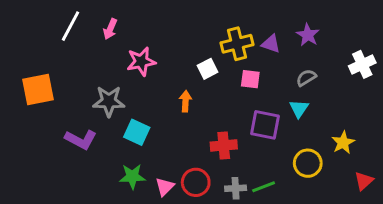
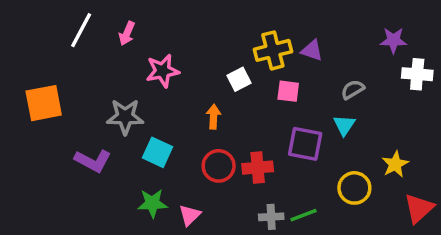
purple star: (308, 35) -> (393, 40), moved, turned -30
white cross: (362, 64) -> (417, 74), turned 30
red triangle: (364, 181) -> (419, 208), size x1.4
red circle: (196, 182) -> (219, 166), moved

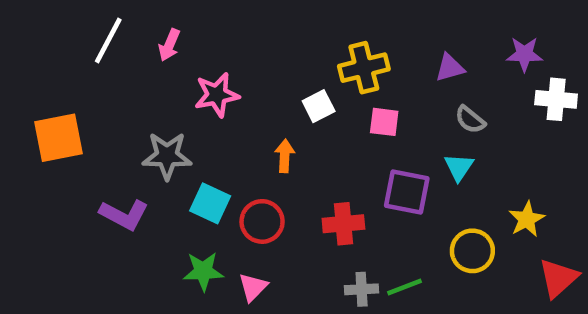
purple triangle: (312, 50) -> (450, 68), moved, turned -35
gray semicircle: (353, 89) -> (470, 120), turned -110
red circle: (219, 166) -> (262, 221), moved

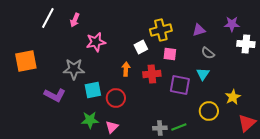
cyan square: (210, 203) -> (93, 90), turned -36
red cross: (343, 224) -> (152, 74), moved

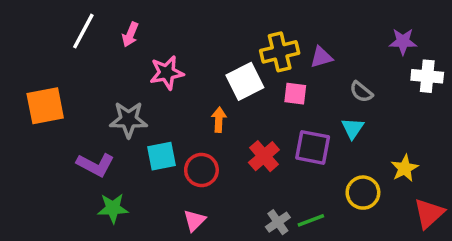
purple triangle: (199, 30) -> (321, 57), moved
white square: (141, 47) -> (245, 81), size x1.5
red cross: (152, 74) -> (264, 156), moved, turned -36
green star: (90, 120) -> (113, 208), moved
gray cross: (160, 128) -> (278, 222), turned -32

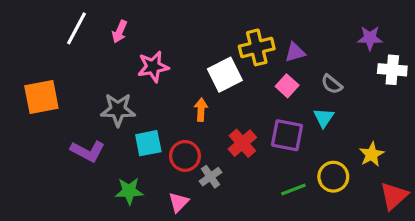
pink square: (295, 94) -> (287, 86), moved, turned 35
green star: (113, 208) -> (129, 191), moved
green line: (311, 220) -> (293, 189), moved
gray cross: (278, 222) -> (210, 177), moved

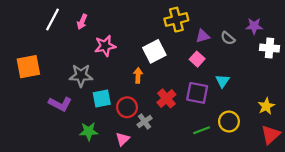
yellow cross: (257, 47) -> (176, 20), moved
gray semicircle: (332, 84) -> (228, 38), moved
yellow star: (372, 154) -> (266, 106), moved

